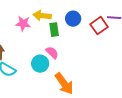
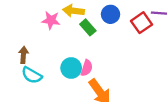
green rectangle: (54, 30) -> (88, 27), turned -32
pink semicircle: (52, 53) -> (87, 68), moved, turned 64

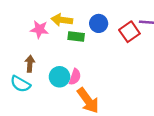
green rectangle: (88, 27) -> (76, 36), turned -42
brown arrow: (23, 55) -> (30, 64), moved

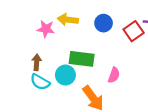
green rectangle: (76, 36) -> (82, 59), moved, size x1.5
pink semicircle: (75, 77) -> (114, 75), moved
cyan semicircle: (20, 84) -> (40, 82), moved

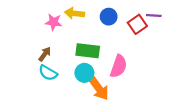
brown arrow: (37, 62) -> (45, 54), turned 32
cyan circle: (65, 75) -> (84, 73), moved
pink semicircle: (114, 75) -> (119, 66), size x1.5

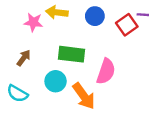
cyan semicircle: (48, 73) -> (17, 94), moved
cyan circle: (84, 73) -> (56, 81), moved

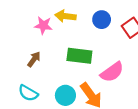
pink semicircle: (106, 71) -> (112, 72), turned 35
cyan circle: (56, 81) -> (65, 95), moved

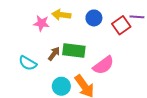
brown arrow: (34, 59) -> (54, 54), moved
cyan semicircle: (28, 93) -> (28, 63), moved

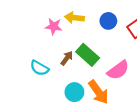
green rectangle: (74, 51) -> (88, 55), turned 35

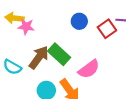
yellow arrow: (74, 18) -> (14, 18), moved
brown arrow: (67, 58) -> (39, 57), size x1.6

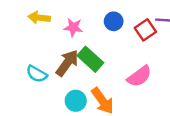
pink star: (26, 27) -> (73, 27), moved
pink semicircle: (89, 69) -> (139, 76), moved

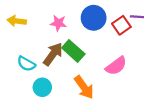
yellow arrow: (39, 18) -> (17, 21), moved
blue circle: (114, 21) -> (94, 18), size x1.5
cyan circle: (76, 101) -> (42, 87), moved

